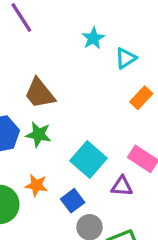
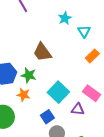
cyan triangle: (126, 58) -> (84, 31), turned -32
brown trapezoid: (40, 93) -> (42, 52), moved
orange star: (36, 185) -> (23, 95), moved

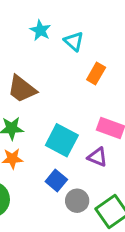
purple triangle: (78, 109) -> (97, 157), turned 32

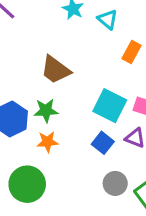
cyan square: (62, 140) -> (110, 106), moved
blue square: (56, 181) -> (103, 143), moved

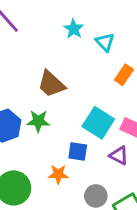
orange star: (48, 142) -> (58, 174), moved
blue square: (103, 143) -> (78, 151), moved, turned -36

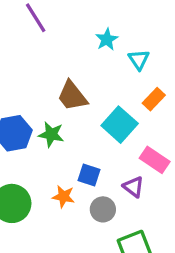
cyan square: (98, 123) -> (120, 125), moved
gray circle: (96, 196) -> (103, 209), moved

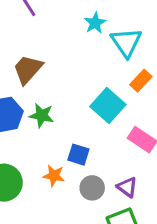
cyan triangle: (139, 60) -> (126, 42), size x1.5
brown trapezoid: (72, 96) -> (28, 69), moved, turned 80
purple triangle: (133, 187) -> (127, 187), moved

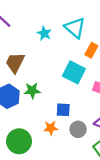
cyan star: (95, 23) -> (44, 33), moved

